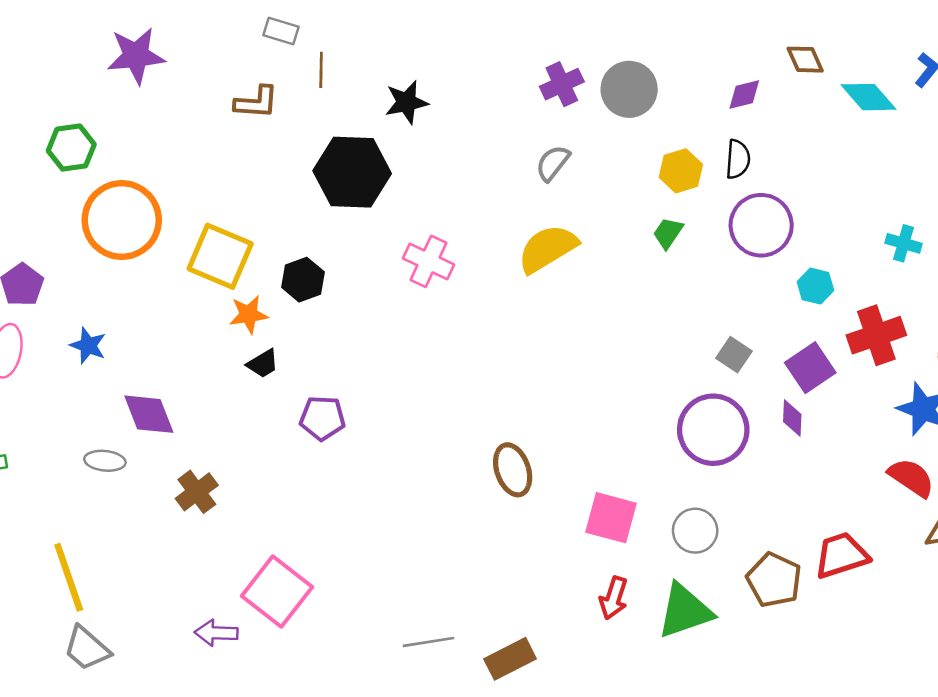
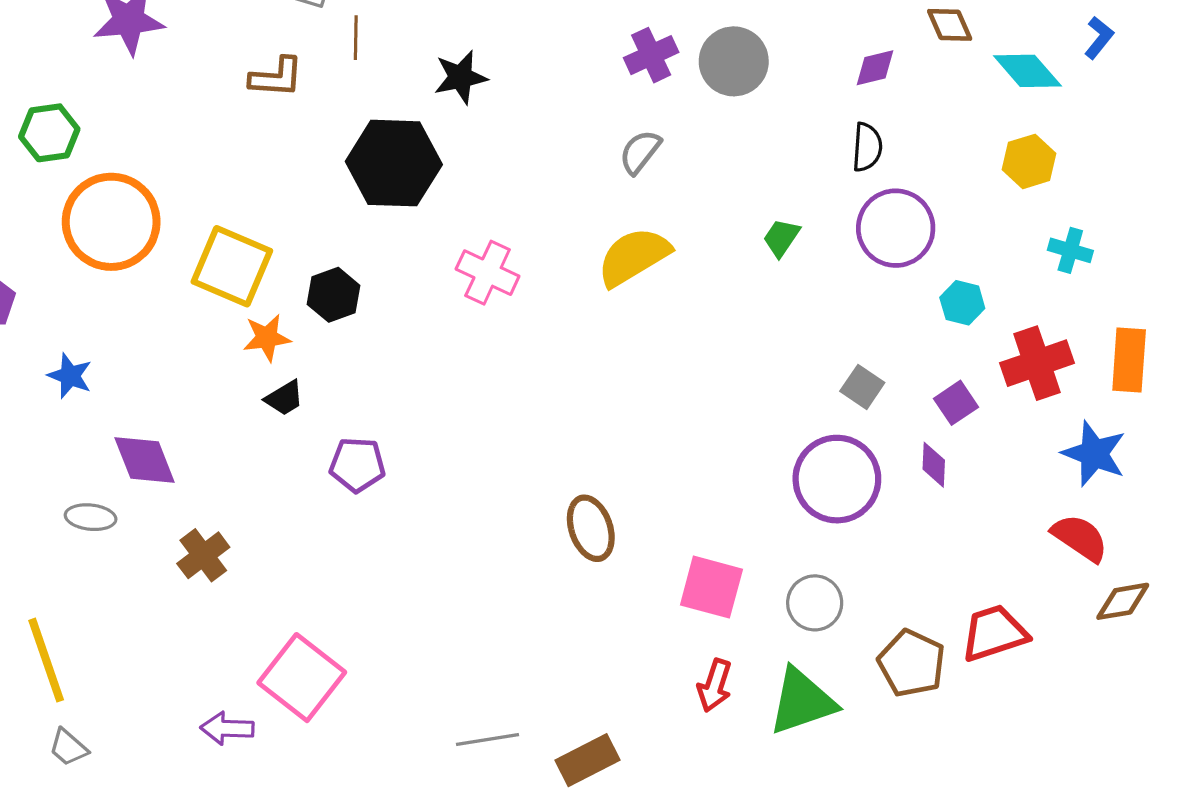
yellow hexagon: (681, 171) -> (1029, 161), moved
purple square: (810, 368) -> (956, 403), size x0.7
gray trapezoid: (87, 648) -> (68, 747), size x0.7

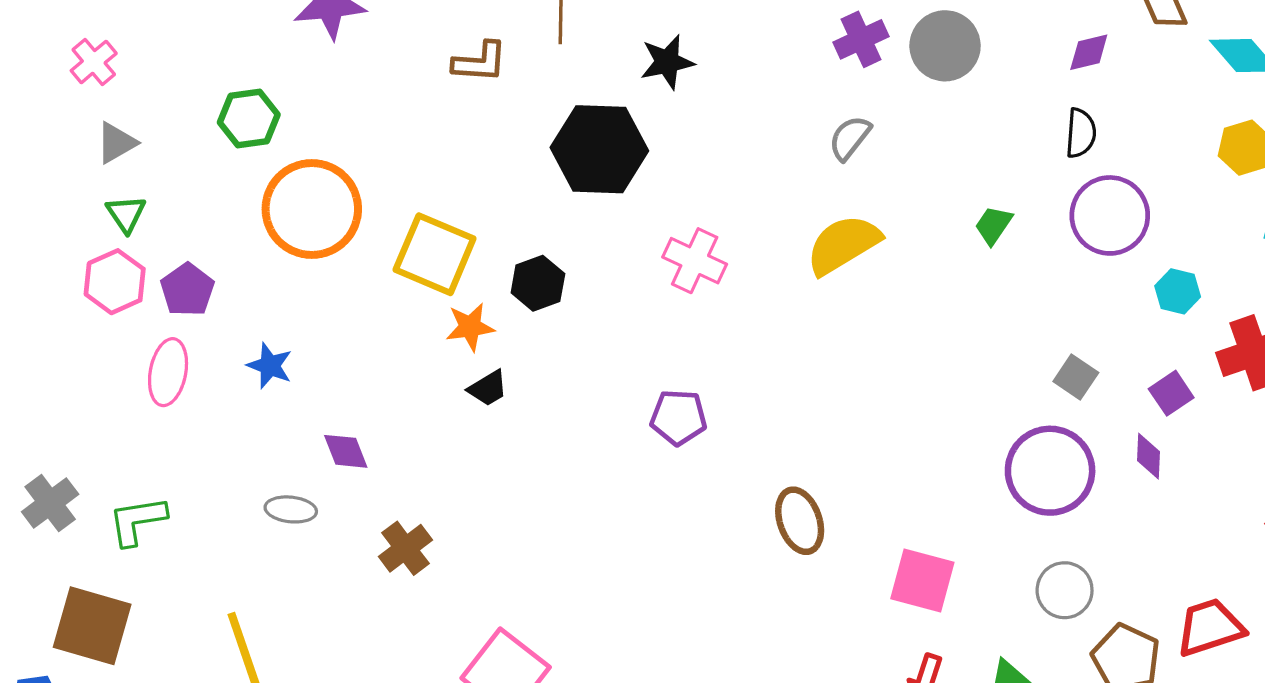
purple diamond: (145, 460) -> (346, 451), size x0.7
purple pentagon: (357, 465) -> (678, 417), moved
gray circle: (815, 603) -> (1065, 590), moved

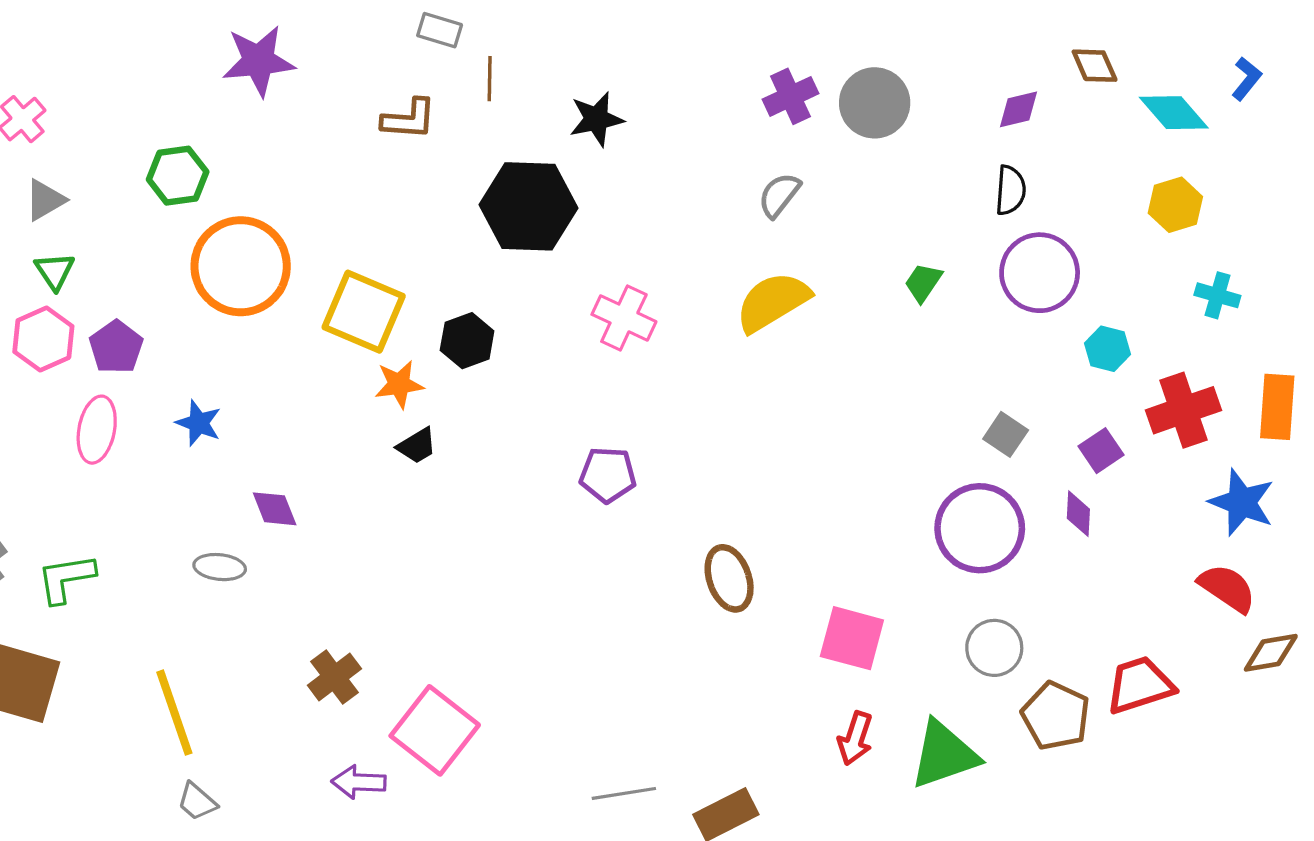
brown cross: (405, 548) -> (334, 677), moved

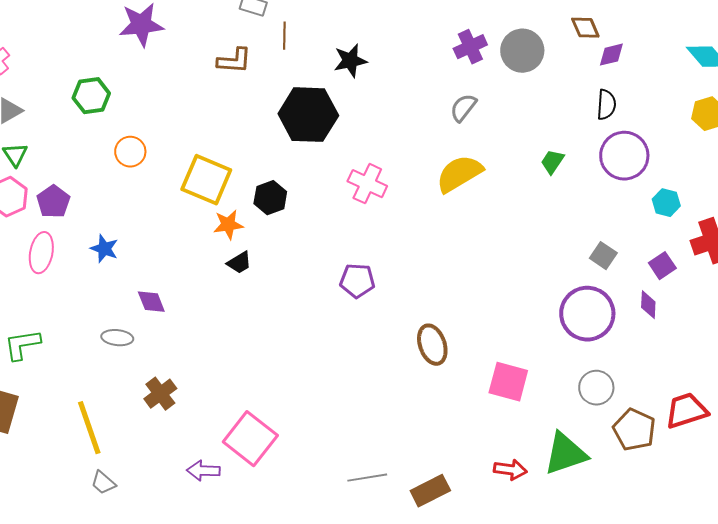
brown diamond: (1095, 66) -> (585, 28), moved
orange circle: (241, 266) -> (130, 152), size x0.5
brown cross: (334, 677) -> (160, 394), moved
red arrow: (855, 738) -> (510, 470), moved, turned -100

